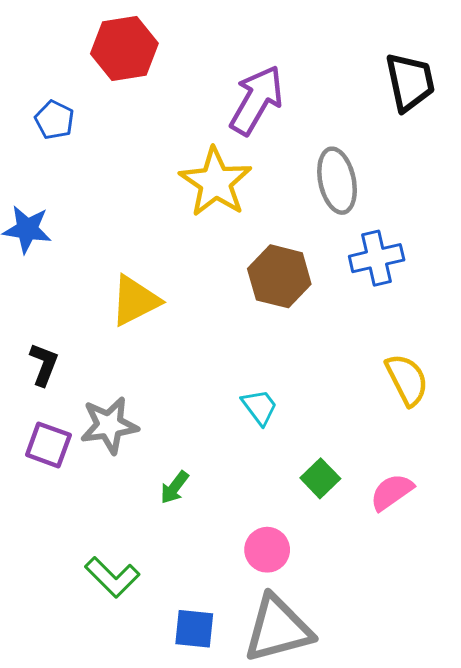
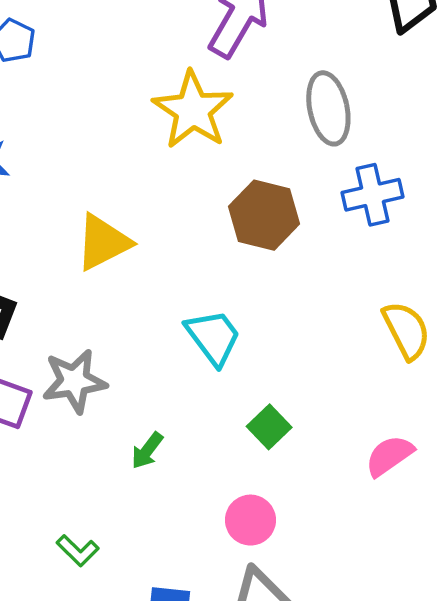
cyan trapezoid: (260, 407) -> (213, 337), moved, size x1.4
green square: (320, 478) -> (269, 427), moved
green L-shape: (112, 577) -> (78, 551), size x0.7

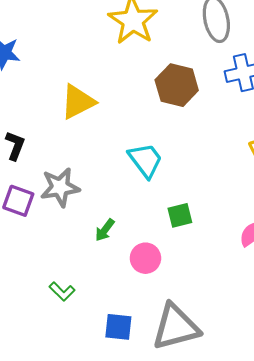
green square: (269, 427) -> (180, 215), turned 30
pink circle: (250, 520) -> (145, 258), moved

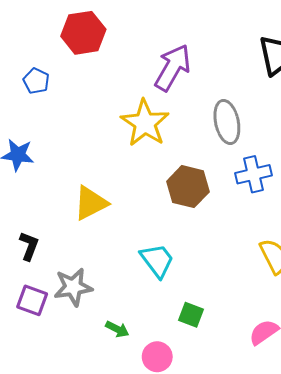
green square: (180, 215) -> (191, 315), turned 35
green arrow: (105, 230) -> (117, 329), turned -100

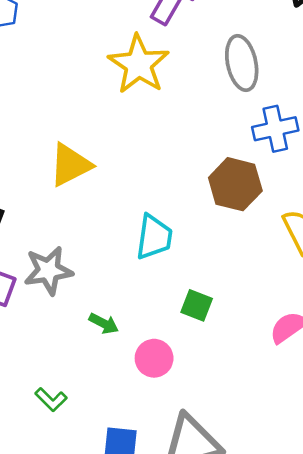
brown hexagon: (188, 187) -> (235, 184), moved
cyan trapezoid: (157, 260) -> (154, 237), turned 45

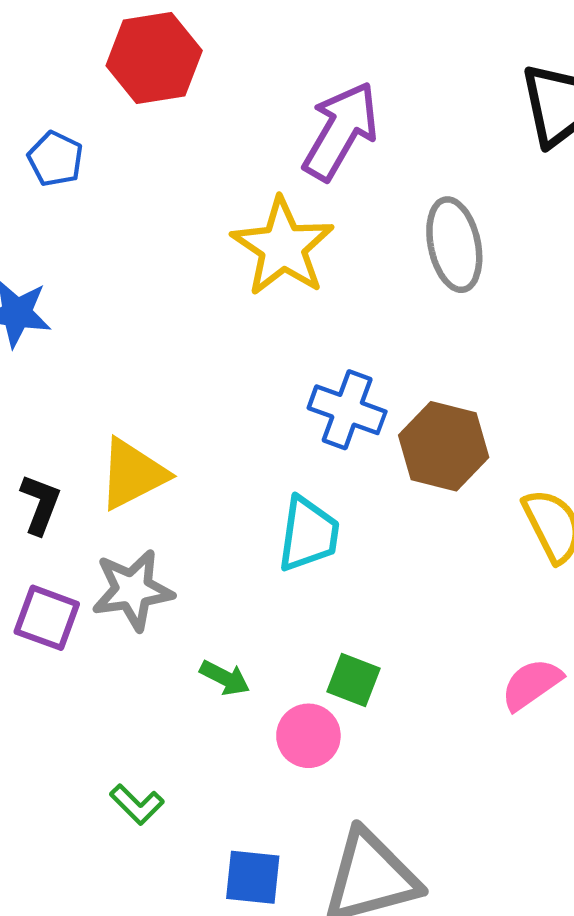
blue cross: (275, 129) -> (347, 410), moved, turned 33
yellow triangle: (70, 165) -> (133, 474), moved
green square: (197, 305) -> (354, 680), moved

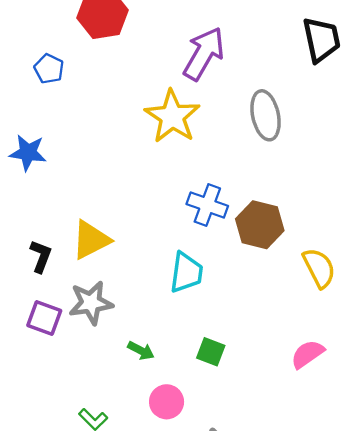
pink circle: (308, 736) -> (167, 402), moved

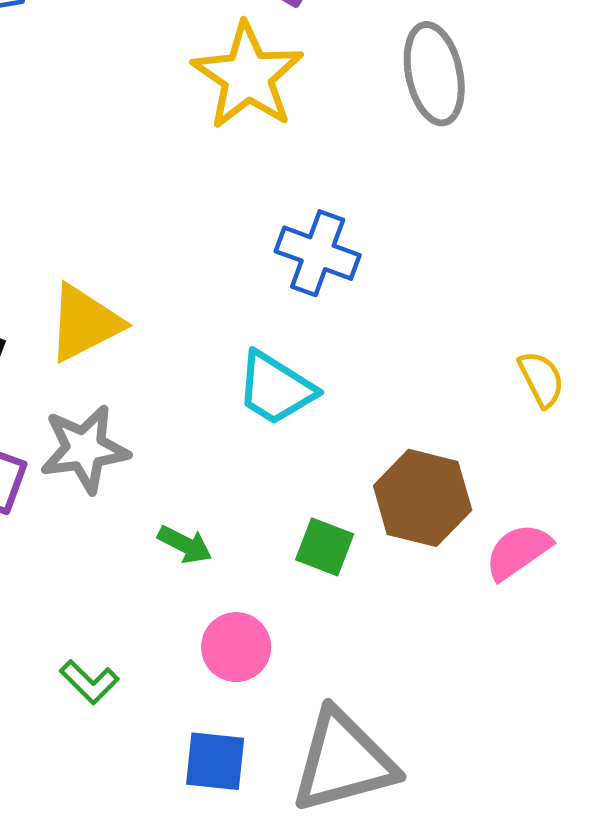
brown hexagon: (260, 225) -> (423, 498), moved
yellow semicircle: (319, 268) -> (541, 379), size x0.7
cyan trapezoid: (186, 273) -> (276, 388), turned 114

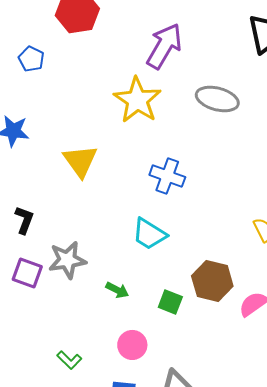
gray ellipse: (434, 74) -> (217, 99), turned -63
yellow triangle: (85, 323) -> (80, 161), moved, turned -39
green arrow: (185, 545) -> (117, 290), moved

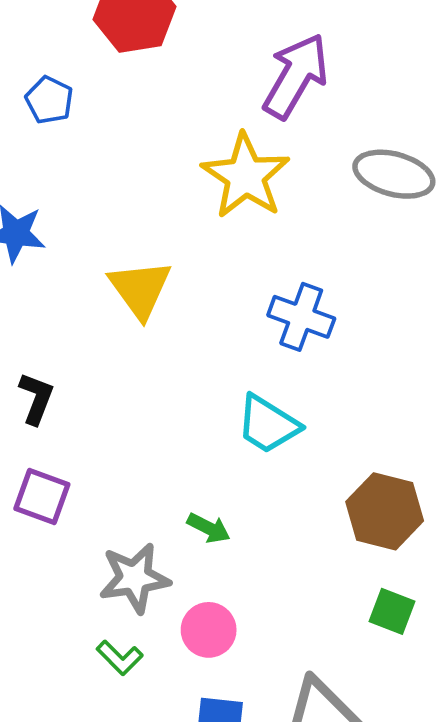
gray star: (67, 260) -> (135, 578), moved
green square: (170, 302) -> (392, 611), moved
pink circle: (132, 345) -> (209, 630), moved

